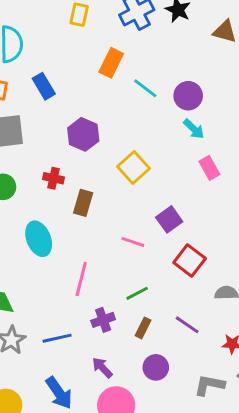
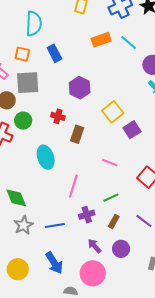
orange rectangle: (111, 63) -> (101, 40), turned 42
cyan line: (145, 88) -> (129, 42), moved
purple square: (169, 219) -> (132, 130), moved
purple arrow: (102, 368) -> (94, 246), moved

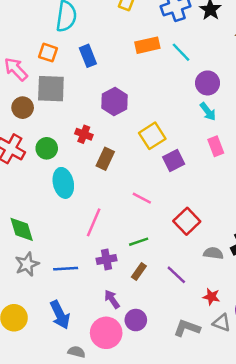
green circle: (23, 121) -> (47, 148), moved
purple circle: (121, 249) -> (136, 320), moved

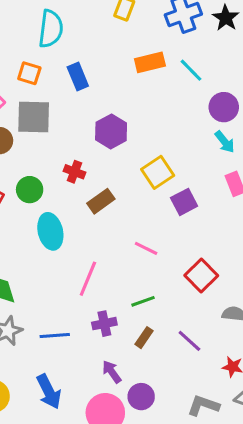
brown rectangle: (105, 159) -> (101, 201), turned 30

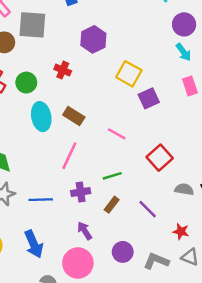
yellow square: (158, 172) -> (129, 74), turned -30
brown rectangle: (101, 201) -> (74, 116), moved, turned 65
purple circle: (141, 397) -> (123, 252), moved

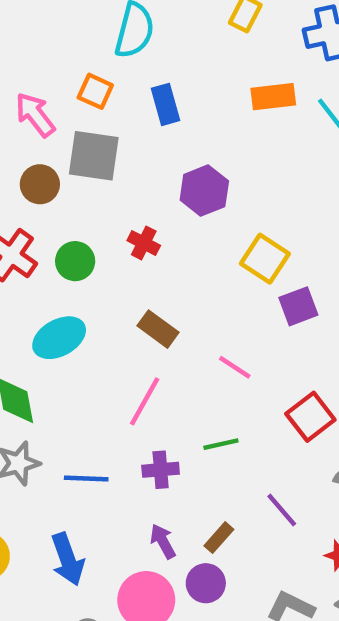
cyan ellipse: (41, 117) -> (59, 338), moved, turned 68
brown rectangle: (112, 205) -> (219, 538), moved
purple circle: (123, 252) -> (206, 583), moved

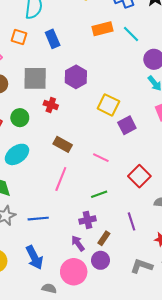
gray square: (94, 156) -> (35, 78), moved
purple cross: (161, 470) -> (87, 220), moved
purple line: (282, 510) -> (132, 221), turned 30

